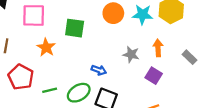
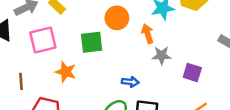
orange circle: (113, 13) -> (117, 18), moved
orange arrow: (158, 48) -> (148, 34), moved

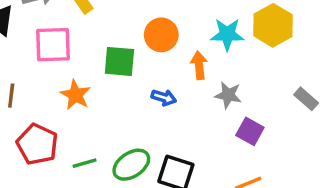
gray star: (162, 55) -> (228, 95), moved
blue arrow: (130, 82) -> (164, 98), moved

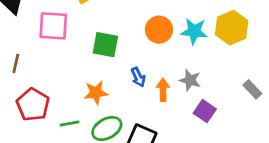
orange circle: (161, 35) -> (159, 30), moved
orange arrow: (199, 65) -> (163, 90), moved
orange star: (75, 95) -> (96, 93), moved, turned 30
blue arrow: (164, 98) -> (138, 77), turned 42

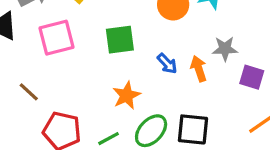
brown line: (16, 63) -> (29, 92), turned -42

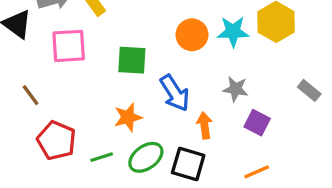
blue arrow: (167, 64) -> (175, 93), size x1.6
orange arrow: (199, 69) -> (205, 125), moved

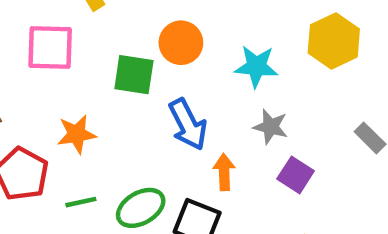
cyan star: (233, 32) -> (256, 66), moved
orange circle: (192, 35) -> (181, 43), moved
orange star: (128, 117) -> (77, 134), moved

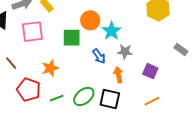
cyan star: (256, 66) -> (111, 31), moved, turned -30
blue arrow: (188, 124) -> (99, 56), size x0.7
gray star: (271, 127) -> (125, 52), moved

